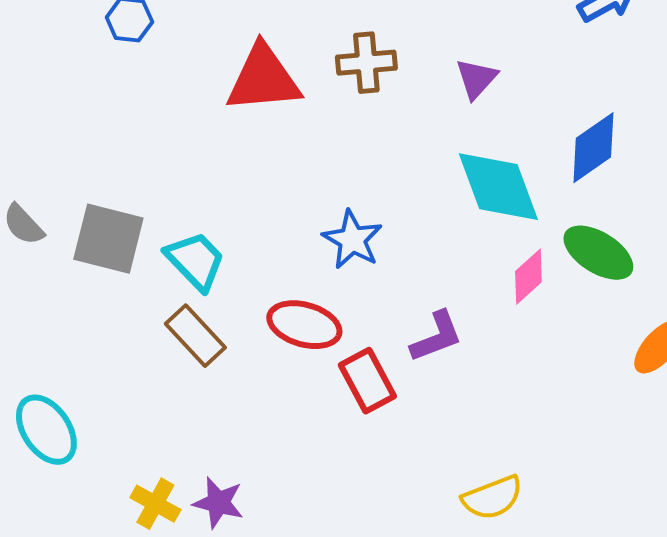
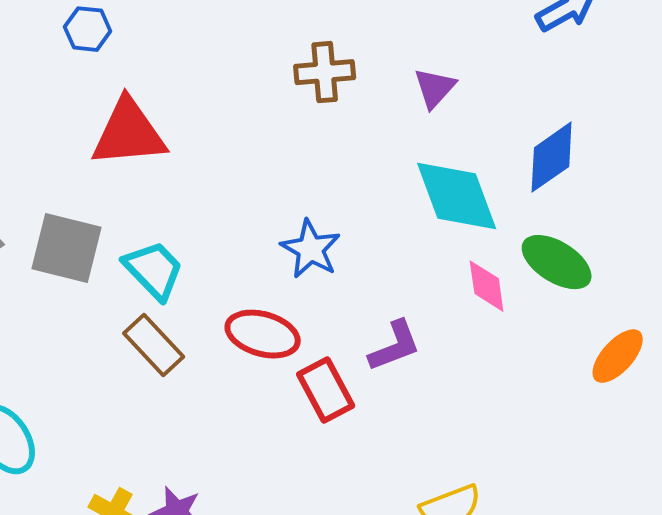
red triangle: (263, 79) -> (129, 133), moved
pink diamond: (528, 277) -> (487, 286), turned -56

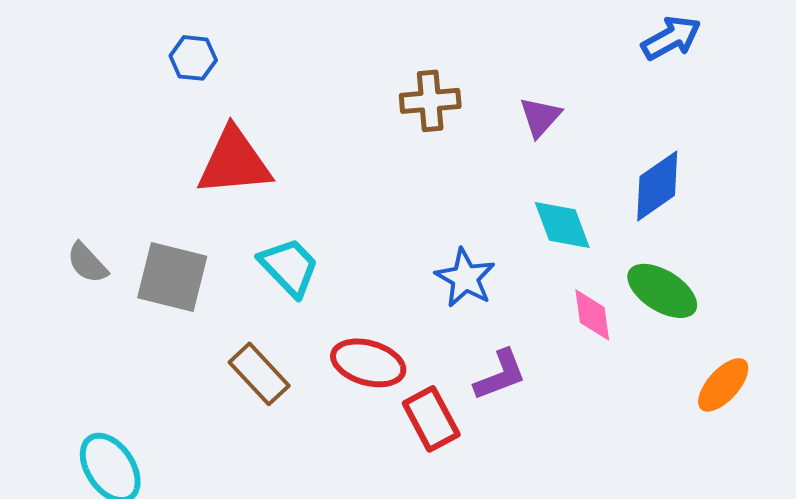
cyan diamond: (457, 196) -> (562, 225), size x0.7
blue star: (311, 249) -> (465, 278), moved
cyan trapezoid: (154, 270) -> (289, 267), moved

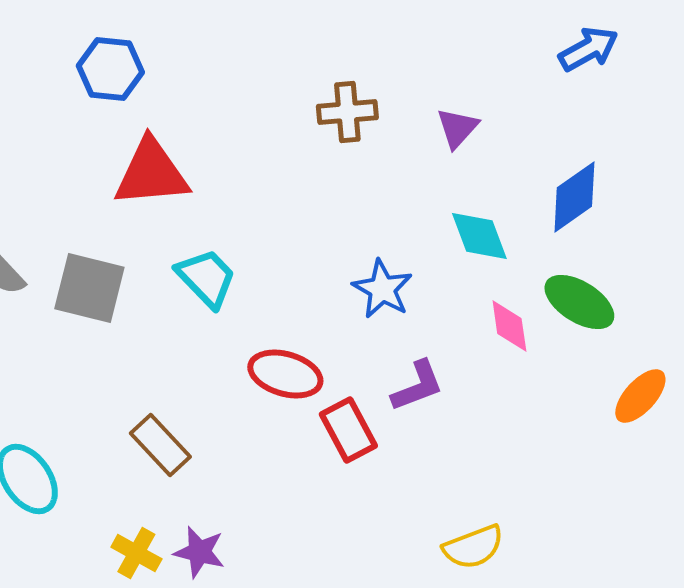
blue hexagon: (193, 58) -> (110, 69), size x1.4
brown rectangle: (259, 374) -> (160, 445), moved

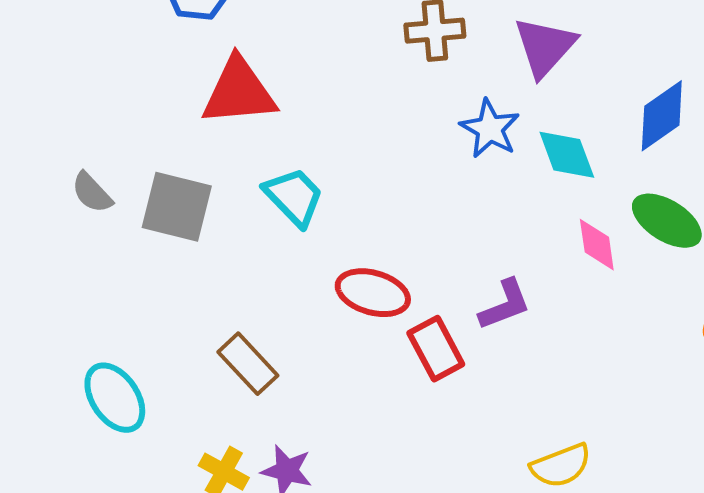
purple triangle: (457, 128) -> (545, 47), size x1.5
blue star: (382, 289) -> (490, 129), moved

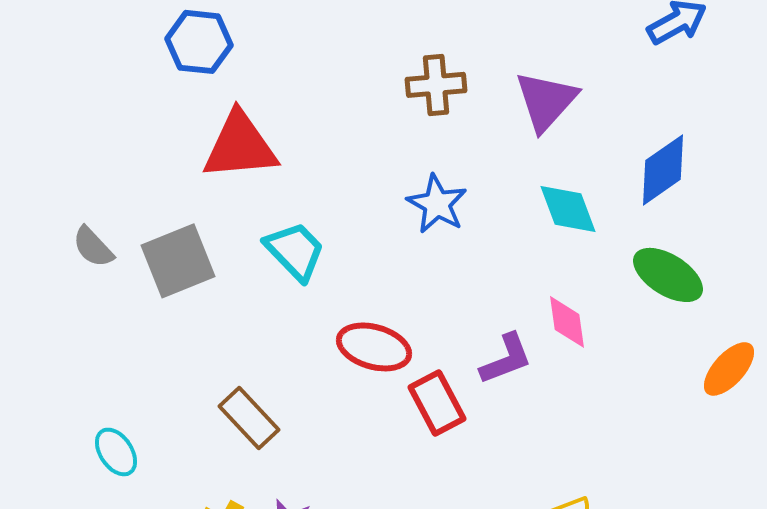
blue star: (490, 129) -> (437, 204), moved
gray square: (177, 207) -> (178, 261), turned -36
pink diamond: (597, 245) -> (567, 322), moved
cyan ellipse: (115, 398) -> (116, 452), size x0.7

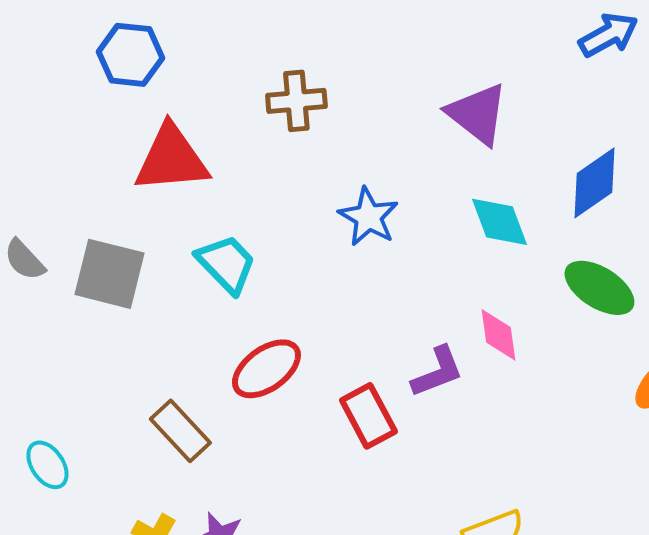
brown cross: (436, 85) -> (296, 101), moved
purple triangle: (546, 101) -> (477, 114), turned -34
gray square: (178, 261) -> (109, 274), turned 36
red ellipse: (374, 347) -> (266, 369), moved, turned -52

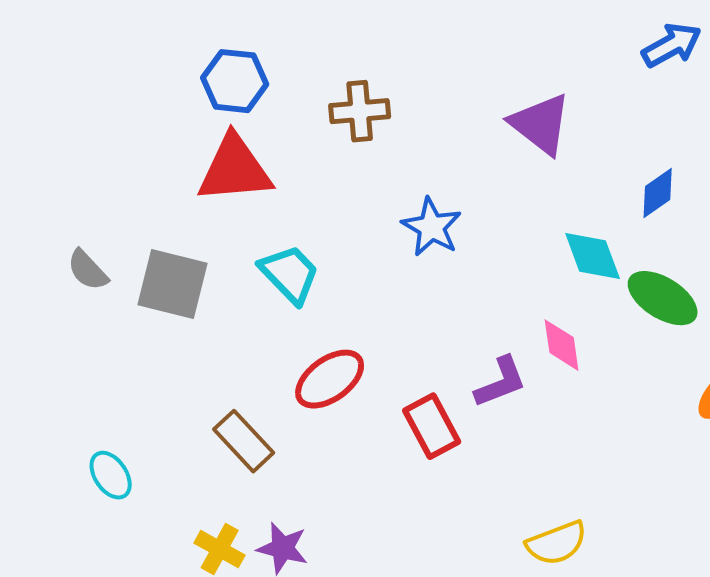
blue hexagon: (130, 55) -> (235, 81), moved
blue diamond: (594, 183) -> (658, 193), size x0.7
cyan diamond: (499, 222) -> (593, 256), moved

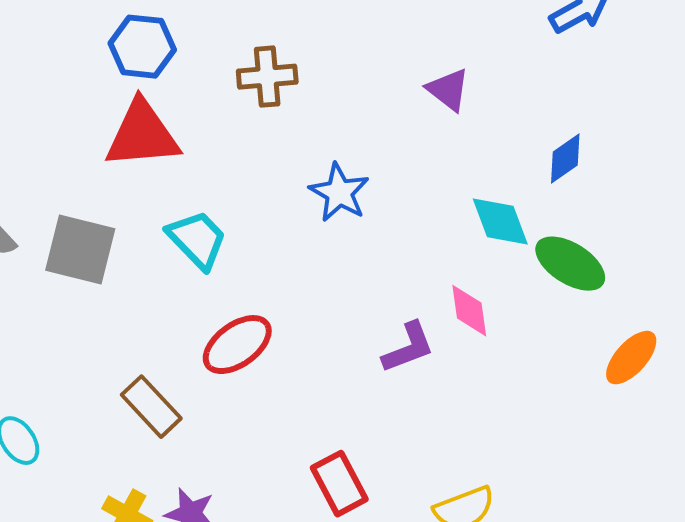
purple triangle: (541, 124) -> (448, 90), size x0.7
red rectangle: (432, 426) -> (339, 484), moved

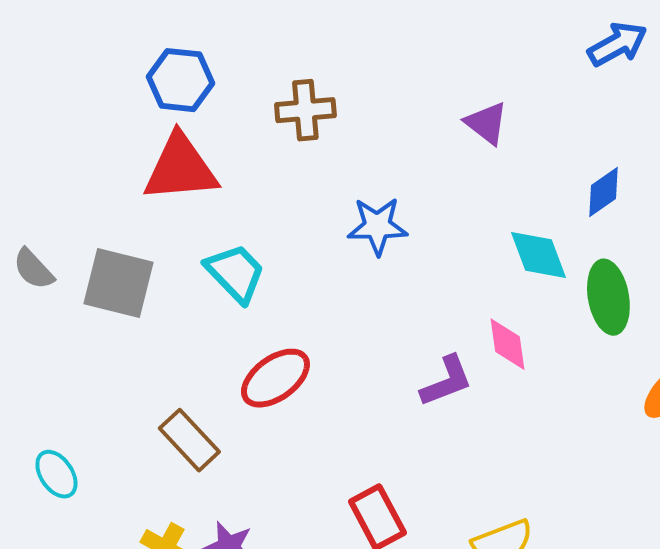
blue star: (339, 193) -> (377, 226), turned -30
green ellipse: (570, 264) -> (608, 297), turned 48

